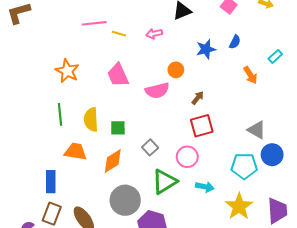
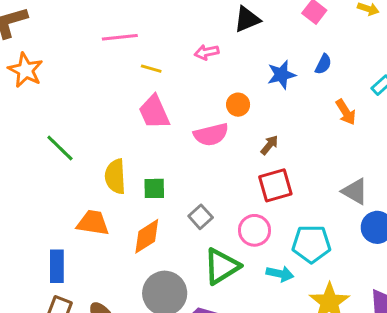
yellow line: (119, 34) -> (151, 69), moved
orange star: (67, 71) -> (25, 70), moved
green line: (60, 114) -> (60, 148), moved, turned -40
cyan pentagon: (244, 166) -> (311, 244), moved

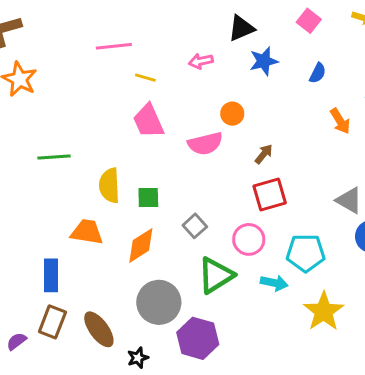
blue star: (281, 75) -> (264, 61), moved
green line: (60, 148) -> (54, 157), turned -48

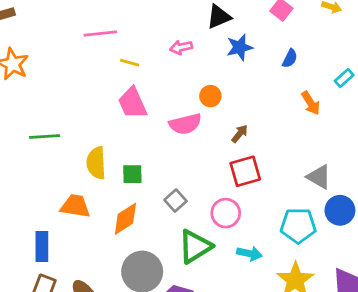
cyan pentagon: (306, 253) -> (298, 226), moved

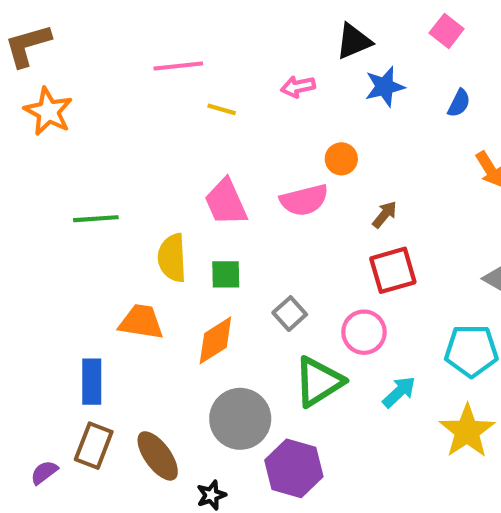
pink trapezoid: (132, 103) -> (226, 202), moved
cyan arrow: (249, 253) -> (399, 392), turned -55

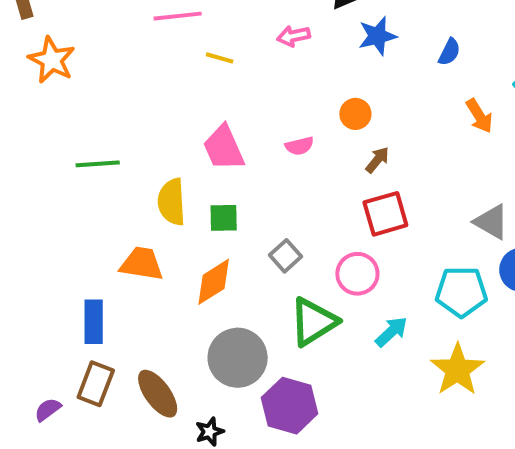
orange circle: (341, 159) -> (355, 114), moved
pink semicircle: (304, 200) -> (300, 146), size x0.6

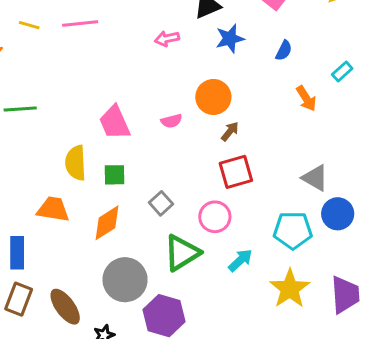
yellow line: (220, 58) -> (29, 25), moved
orange circle: (355, 114) -> (213, 97), size x1.5
green line: (98, 164) -> (20, 109), moved

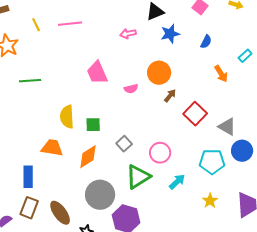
yellow line: (29, 25) -> (36, 25), turned 48
pink trapezoid: (115, 122) -> (97, 73), moved
red square: (236, 172) -> (195, 114), moved, turned -30
yellow star: (290, 289) -> (210, 201), size x0.6

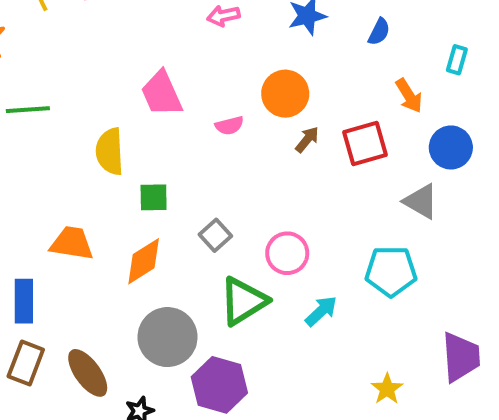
cyan rectangle: (245, 56) -> (457, 60), turned -32
red square: (195, 114) -> (365, 143), moved, turned 30
yellow semicircle: (67, 117) -> (110, 151), moved
blue circle: (242, 151) -> (451, 147), moved
yellow star: (210, 201) -> (387, 389), moved

